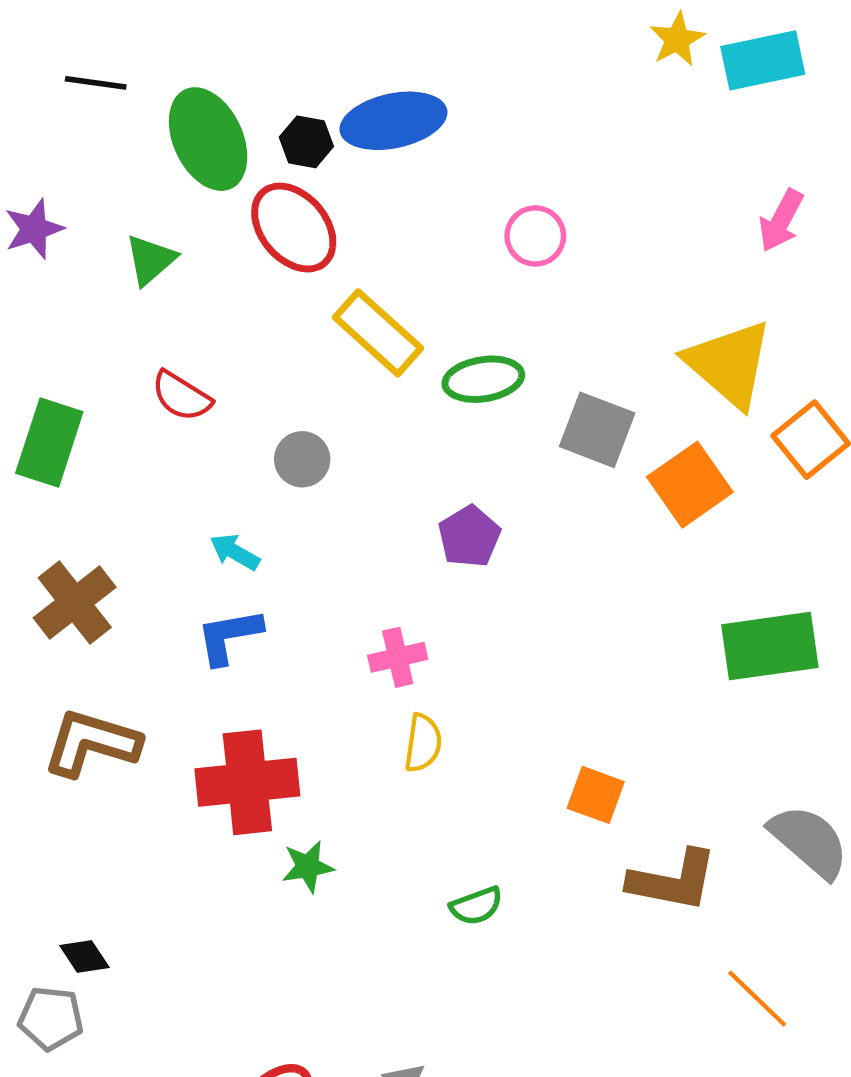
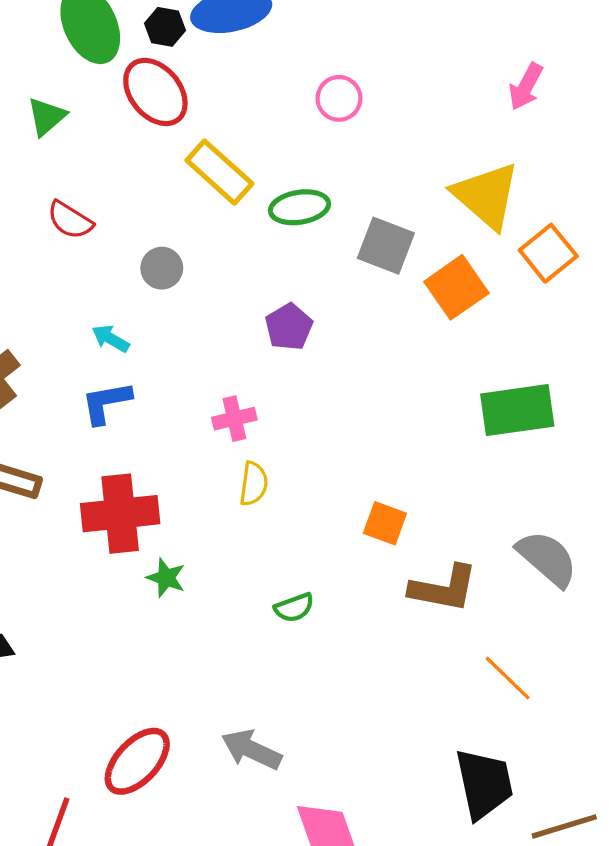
green star: (308, 867) -> (166, 578), turned 30

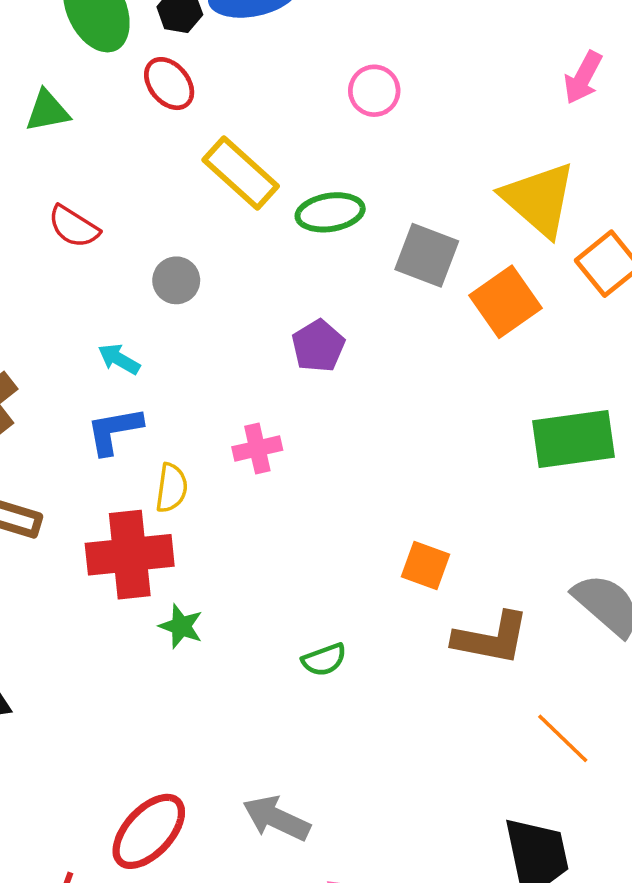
red ellipse: (155, 92) -> (169, 84), size x0.7
green triangle: (46, 117) -> (47, 111), turned 30
yellow semicircle: (254, 484) -> (171, 488), moved

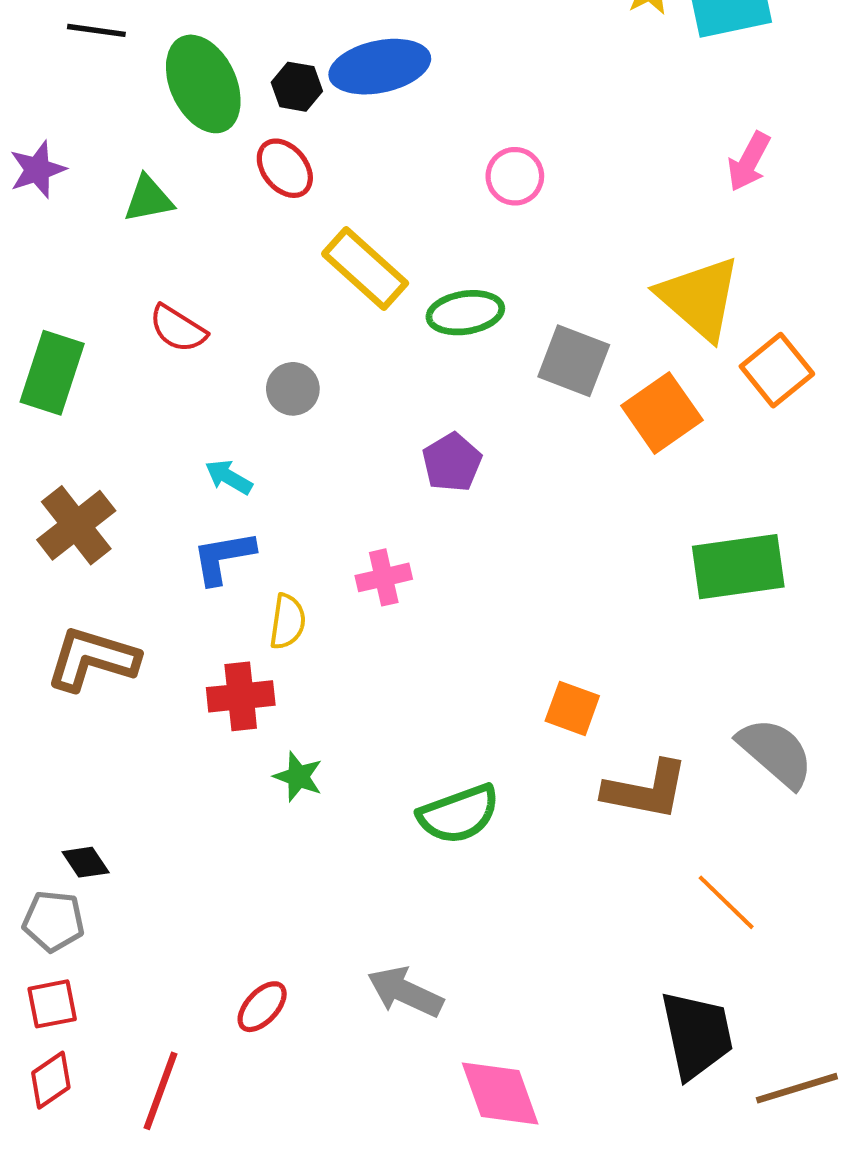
red cross: (130, 555) -> (241, 696), size x0.7
green semicircle: (324, 660) -> (459, 814), size x1.6
red ellipse: (149, 831) -> (262, 1007), size x0.6

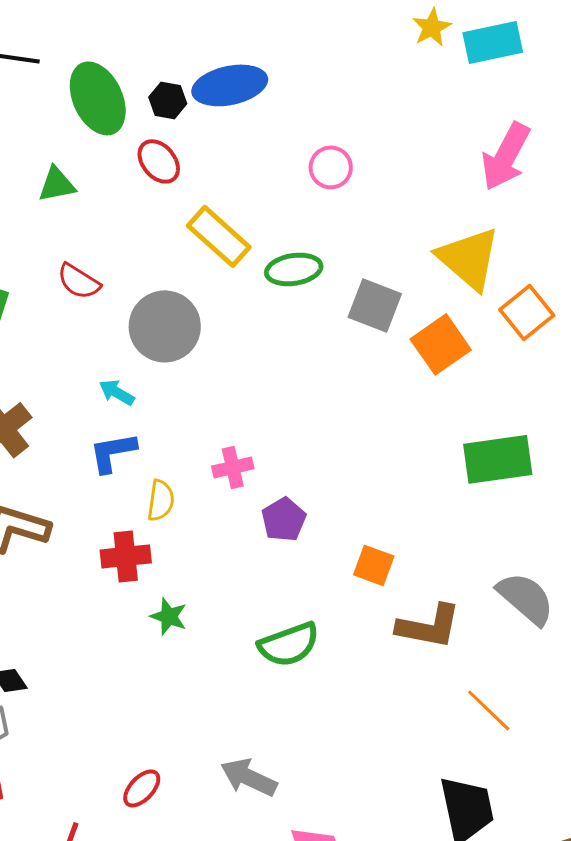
pink arrow: (749, 162) -> (506, 156), size x1.5
gray circle: (293, 389) -> (165, 326), size x1.8
purple pentagon: (452, 462) -> (284, 519), moved

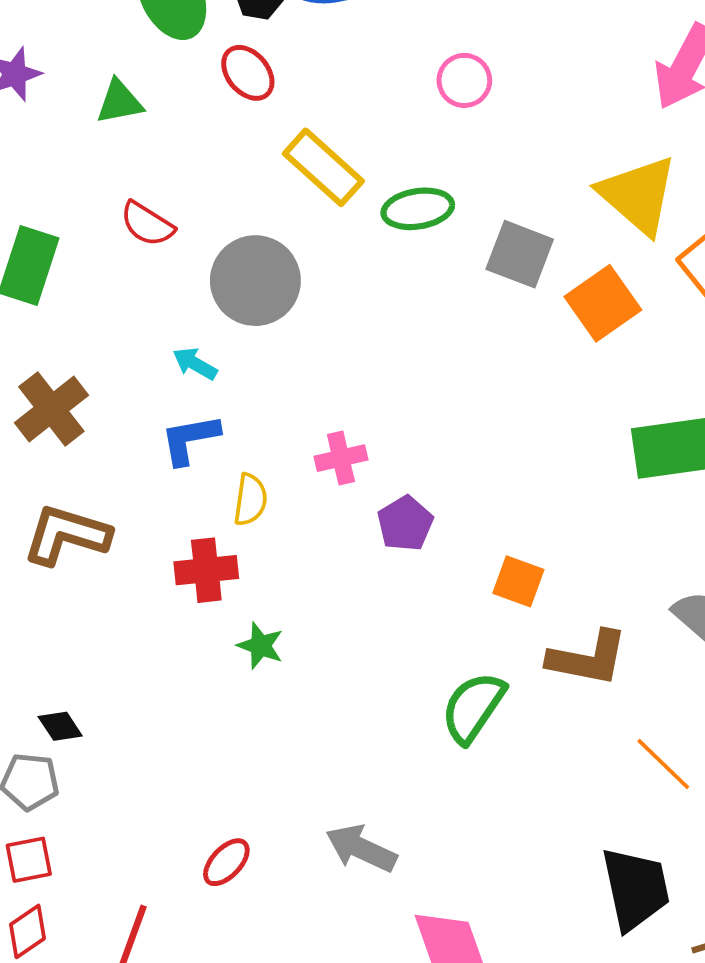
green semicircle: (289, 644) -> (473, 707), moved, turned 144

